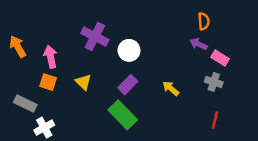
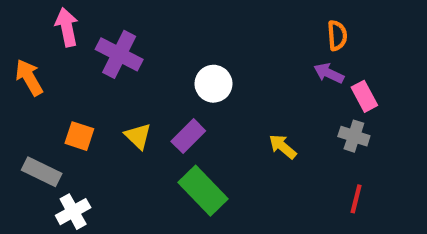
purple cross: (95, 36) -> (119, 54), moved
pink arrow: (51, 57) -> (67, 27), moved
pink rectangle: (220, 58) -> (364, 96), turned 30
purple rectangle: (128, 85) -> (188, 136), moved

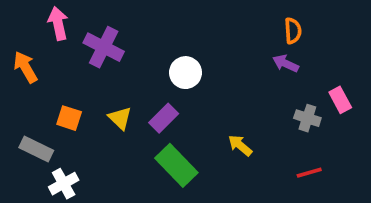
pink rectangle: (364, 96) -> (340, 100), moved
yellow arrow: (283, 147) -> (240, 145), moved
red line: (356, 199) -> (309, 173), turned 60

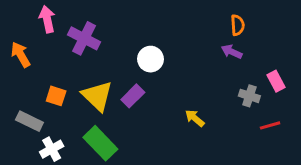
yellow triangle: (120, 118) -> (97, 96), size x1.6
green rectangle: (176, 165) -> (100, 143), moved
red line: (309, 173) -> (270, 125), moved

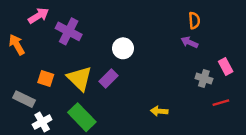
pink arrow: (47, 19) -> (38, 16), turned 70
yellow arrow: (195, 118) -> (159, 111), moved, turned -35

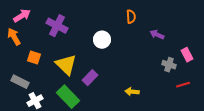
pink arrow: (38, 16) -> (22, 16), moved
orange semicircle: (194, 21) -> (131, 17), moved
orange square: (46, 79) -> (34, 58), moved
purple rectangle: (109, 79) -> (90, 78), moved

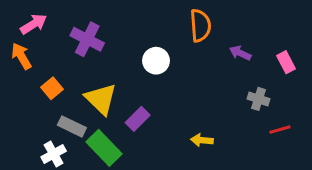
orange semicircle: (131, 17) -> (200, 26), size x1.5
pink rectangle: (187, 55) -> (286, 62), moved
orange square: (34, 58) -> (52, 88), turned 32
gray rectangle: (20, 82) -> (72, 126), moved

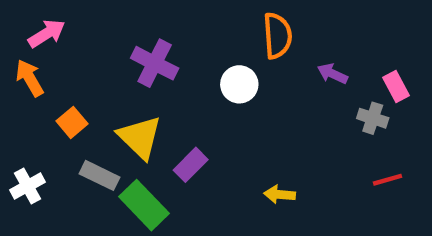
purple cross: (87, 39) -> (155, 63), moved
white circle: (156, 61) -> (239, 84), moved
gray cross: (258, 99) -> (373, 118), moved
white cross: (54, 154) -> (28, 186), moved

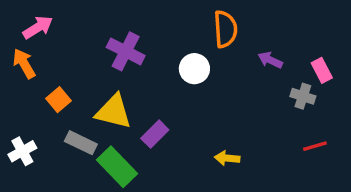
yellow triangle: (140, 137) -> (114, 112), turned -30

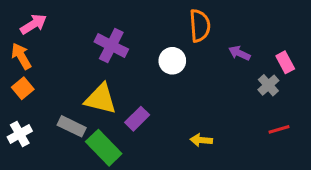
gray cross: (303, 96) -> (268, 85), turned 30
orange square: (58, 100) -> (23, 88), moved

